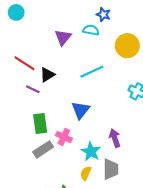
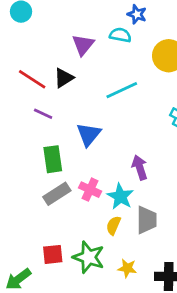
black triangle: (47, 75) -> (64, 78), moved
blue triangle: (81, 110) -> (89, 134), moved
pink cross: (64, 137) -> (90, 190), moved
purple arrow: (115, 138) -> (140, 167), moved

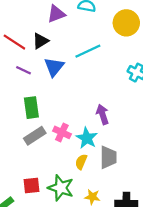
purple triangle: (83, 45) -> (56, 14), turned 30
blue triangle: (89, 134) -> (54, 67), moved

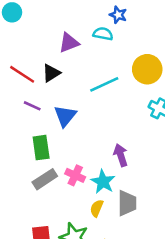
yellow circle: (126, 23) -> (147, 69), moved
blue triangle: (54, 67) -> (65, 116), moved

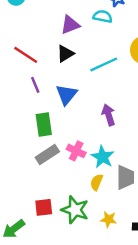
black triangle: (51, 73) -> (65, 54), moved
purple line: (32, 106) -> (35, 85), turned 42
purple arrow: (121, 155) -> (109, 115), moved

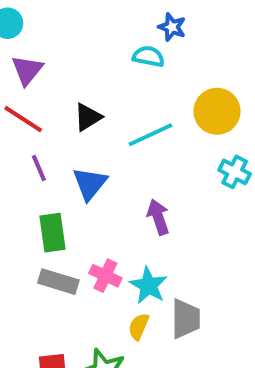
purple triangle: (70, 25) -> (27, 70), moved, turned -30
gray rectangle: (47, 155) -> (58, 282), turned 50

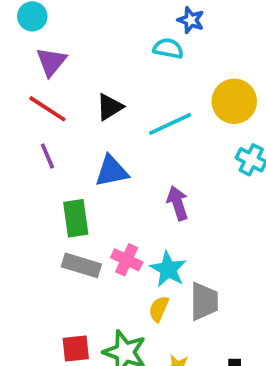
purple line: (39, 168) -> (47, 156), moved
blue triangle: (90, 184) -> (112, 171), turned 39

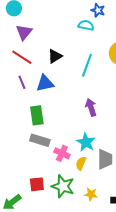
cyan line: (170, 124) -> (87, 65), turned -45
blue triangle: (112, 171) -> (45, 83), moved
pink cross: (127, 260) -> (62, 153), moved

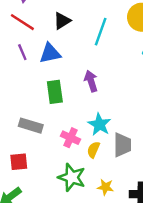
purple arrow: (91, 107) -> (91, 81), moved
green rectangle: (37, 115) -> (55, 92), moved
gray rectangle: (40, 140) -> (31, 126), moved
red square: (37, 184) -> (19, 162), moved

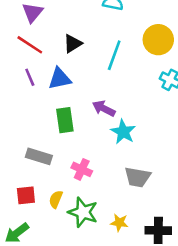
purple arrow: (91, 81) -> (104, 108), turned -45
cyan star: (99, 124) -> (123, 132), moved
gray trapezoid: (122, 145) -> (138, 177), turned 100
yellow semicircle: (93, 150) -> (56, 199), moved

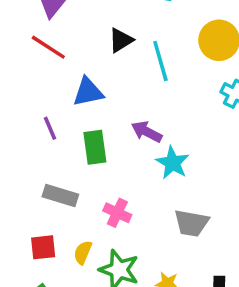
black triangle: (73, 44) -> (121, 40), moved
cyan line: (114, 55) -> (160, 61), turned -36
purple line: (30, 77) -> (50, 128), moved

